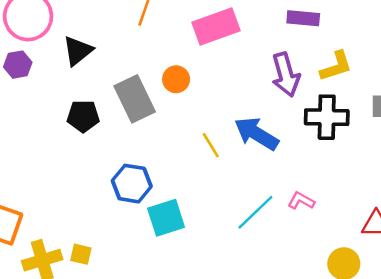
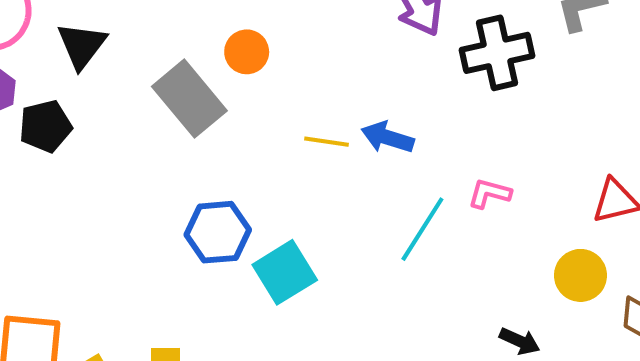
black pentagon: (83, 116) -> (45, 126), moved
blue arrow: (256, 134) -> (387, 137), moved, size x0.7
yellow line: (211, 145) -> (326, 142), turned -36

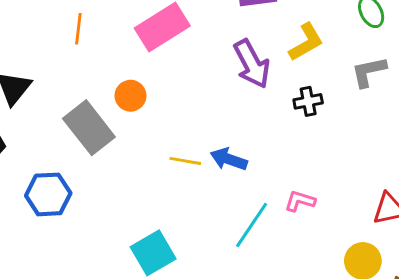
black cross: (497, 53) -> (308, 101), size x0.6
blue hexagon: (218, 232) -> (48, 194), moved

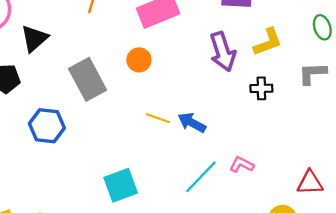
orange circle: (130, 96) -> (139, 60), moved

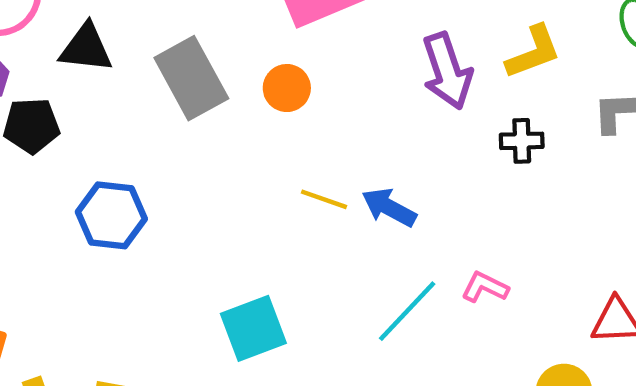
black triangle: (34, 38) -> (86, 48), turned 48
gray rectangle: (88, 79) -> (191, 78), moved

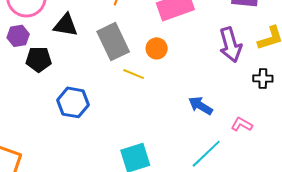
yellow line: (324, 199) -> (134, 74), moved
pink L-shape: (485, 287) -> (242, 124), moved

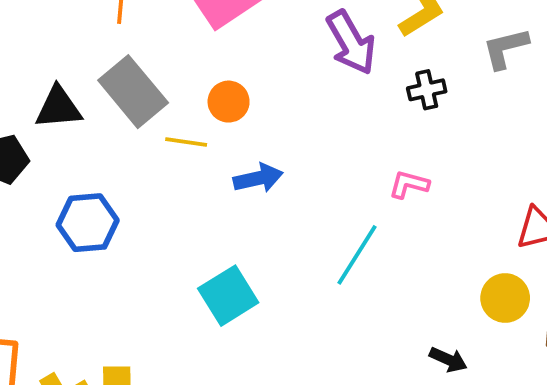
black triangle: (66, 25) -> (58, 108), moved
orange circle: (157, 48) -> (229, 102), moved
blue arrow: (200, 106) -> (258, 178), moved, turned 150

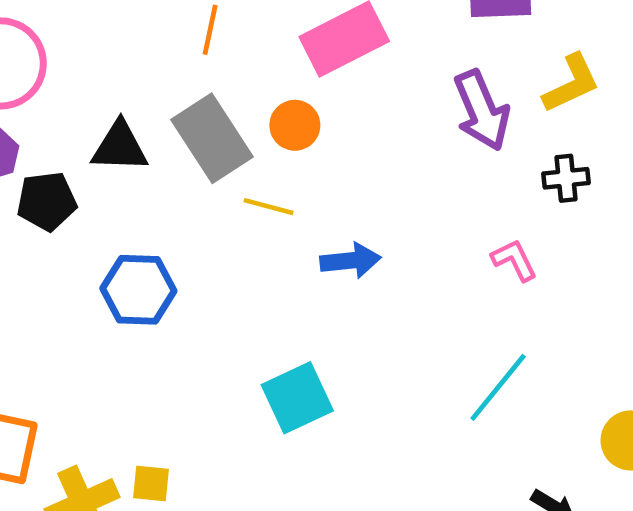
orange circle: (229, 102) -> (295, 125), moved
pink L-shape: (409, 184) -> (514, 260), moved, turned 42
cyan line: (357, 255) -> (498, 387), moved

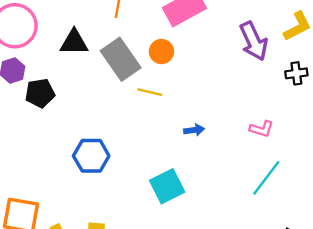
black triangle: (120, 147) -> (74, 42), moved
pink L-shape: (514, 260) -> (261, 129), moved, turned 135
blue arrow: (350, 261) -> (194, 130), moved, size x0.7
blue hexagon: (138, 290) -> (91, 156), moved

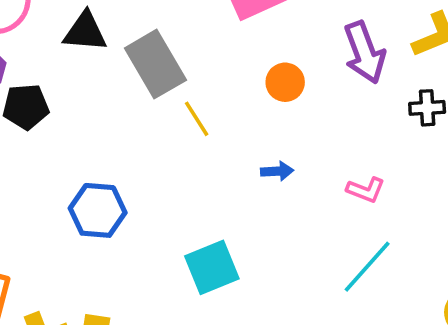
orange circle: (161, 52) -> (285, 82), moved
yellow line: (150, 92) -> (197, 119), turned 40
blue arrow: (194, 130) -> (277, 171), moved

